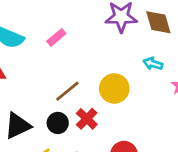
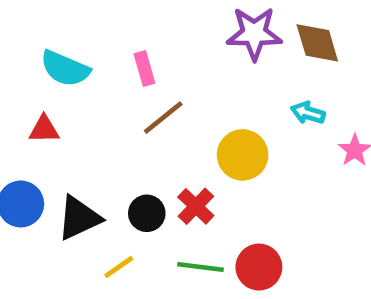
pink rectangle: (56, 37) -> (144, 69), turned -66
brown line: (67, 91) -> (163, 118), moved

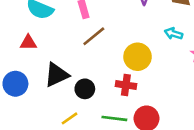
red cross: (196, 206) -> (126, 85), moved, turned -36
black triangle: (79, 218) -> (57, 75), moved

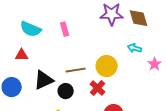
brown line: (94, 36) -> (76, 70), moved, turned 30
red cross: (126, 85) -> (98, 88), turned 35

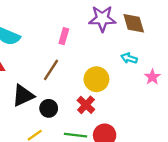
pink rectangle: (65, 29) -> (64, 36), moved, turned 32
brown line: (76, 70) -> (51, 70), moved, turned -48

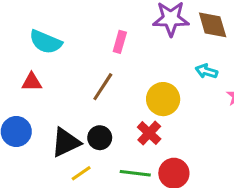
black triangle: (23, 96) -> (66, 142), moved

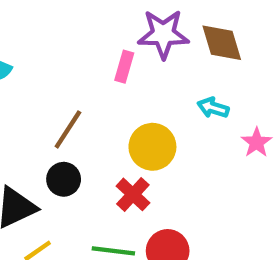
pink rectangle: (120, 42) -> (124, 67), moved
black circle: (100, 138) -> (64, 179), moved

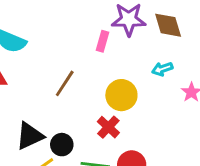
cyan arrow: (213, 108) -> (162, 69), turned -36
black circle: (64, 179) -> (62, 145), moved

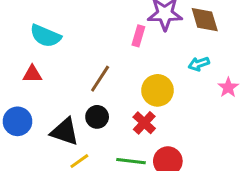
black triangle: (30, 136) -> (65, 132), turned 44
black circle: (62, 145) -> (97, 117), moved

